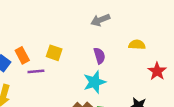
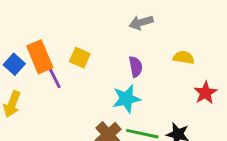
orange rectangle: (22, 55) -> (40, 57), size x1.5
purple line: (36, 71) -> (55, 78), turned 63

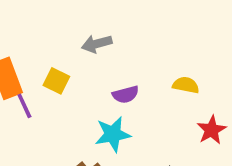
gray arrow: (141, 22) -> (97, 44), moved
purple semicircle: (136, 67) -> (126, 95), turned 84

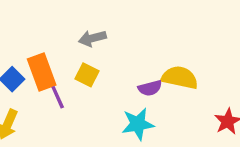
gray arrow: (97, 44) -> (92, 38), moved
yellow semicircle: (186, 85) -> (180, 78), moved, size x1.5

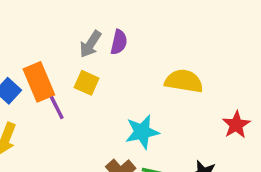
gray arrow: (92, 38) -> (90, 44), turned -40
purple semicircle: (150, 88) -> (119, 42), moved, turned -60

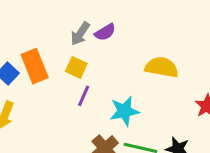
purple semicircle: (119, 42) -> (105, 32), turned 45
purple line: (57, 108) -> (84, 96), moved, turned 50

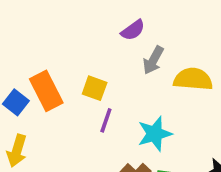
purple semicircle: (105, 32) -> (133, 30), moved
gray arrow: (80, 34) -> (153, 60), moved

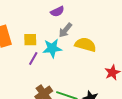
yellow square: (95, 88) -> (30, 40), turned -32
cyan star: (155, 134) -> (52, 48), moved

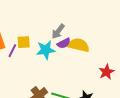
purple semicircle: (57, 11) -> (64, 43), moved
purple line: (33, 58) -> (12, 51), moved

